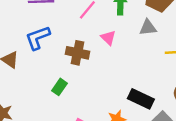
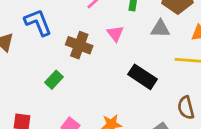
blue L-shape: (38, 38) -> (38, 22), turned 80
black rectangle: (141, 99) -> (142, 77), moved

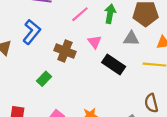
blue L-shape: (38, 22) -> (32, 32), turned 60
black rectangle: (142, 77) -> (114, 64), moved

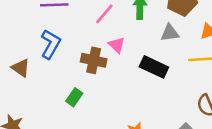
pink triangle: (95, 42) -> (117, 45), moved

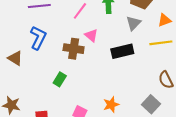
gray triangle: (170, 33) -> (133, 23), turned -35
black rectangle: (154, 67) -> (122, 51), turned -35

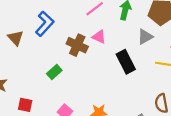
pink triangle: (91, 35) -> (99, 37), turned -32
black rectangle: (122, 51) -> (126, 62), turned 60

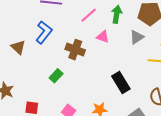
pink triangle: (99, 37) -> (103, 37), moved
black rectangle: (126, 62) -> (121, 83), moved

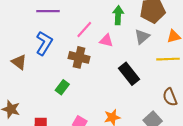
pink line: (89, 15) -> (84, 30), moved
black rectangle: (121, 83) -> (129, 74), moved

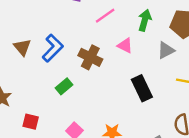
pink line: (84, 30) -> (105, 16), moved
blue L-shape: (44, 43) -> (53, 48), moved

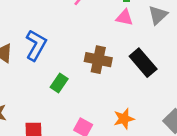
pink triangle: (125, 45) -> (124, 18), moved
brown cross: (90, 57) -> (98, 60), moved

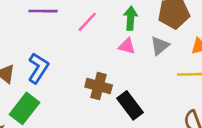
black rectangle: (143, 63) -> (130, 105), moved
green rectangle: (59, 83) -> (25, 108), moved, size x1.6

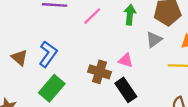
pink triangle: (127, 46) -> (126, 60), moved
green rectangle: (25, 108) -> (52, 88), moved

